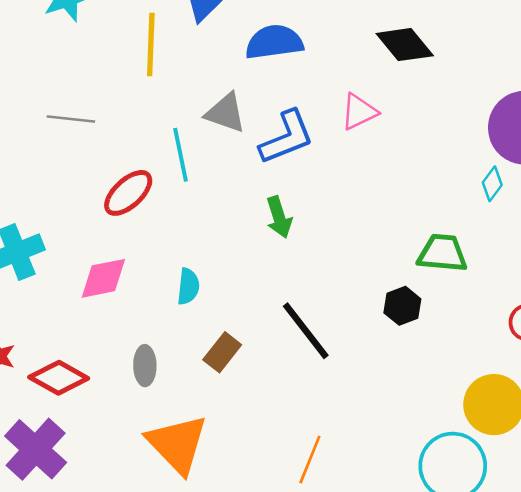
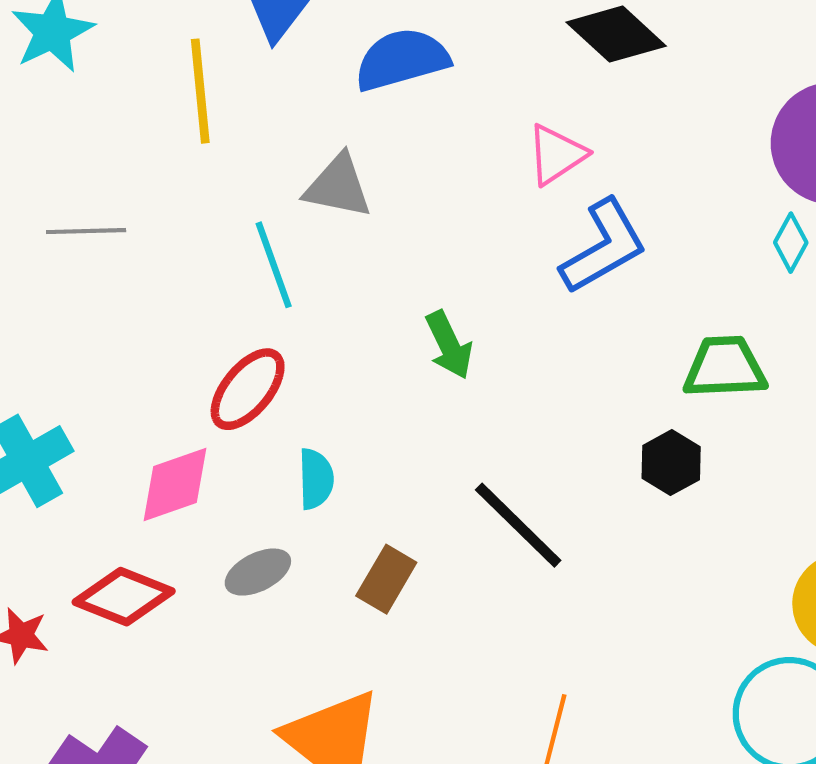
blue L-shape: (287, 137) -> (604, 247), moved
red ellipse: (128, 193) -> (248, 389), moved
gray ellipse: (145, 366) -> (258, 572), moved, turned 72
red diamond: (59, 378) -> (124, 597), moved

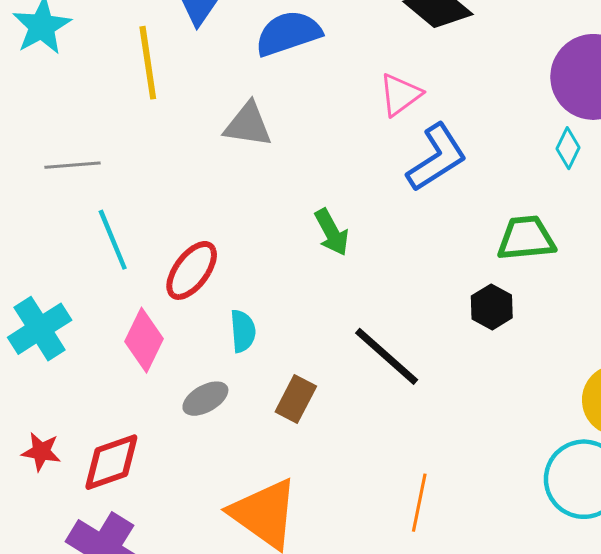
cyan line: (274, 265) -> (113, 240), moved
pink diamond: (175, 485) -> (144, 340), turned -42
red diamond: (124, 597) -> (111, 462), moved, turned -38

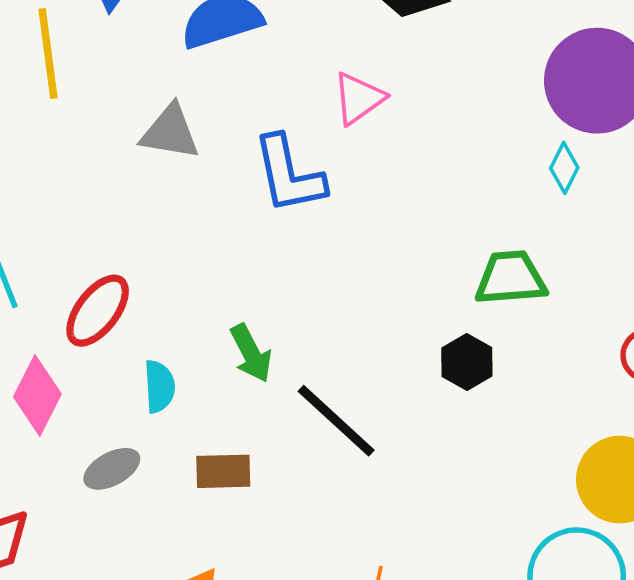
blue L-shape: (437, 158) -> (289, 174), moved, turned 110
green arrow: (332, 232) -> (251, 353), moved
brown rectangle: (296, 399) -> (223, 471), turned 60

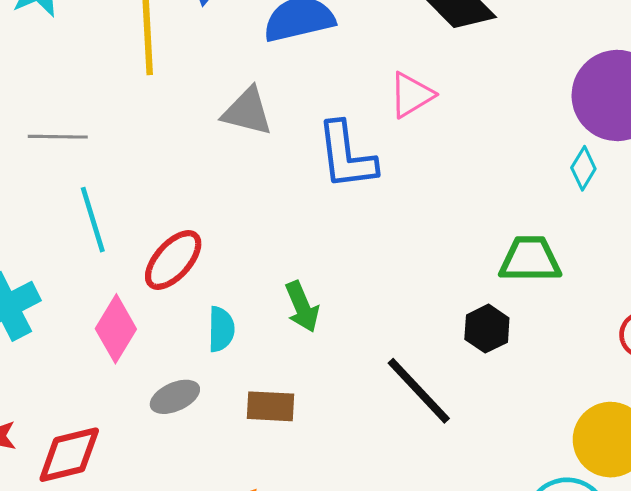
black line: (336, 421) -> (419, 391), moved

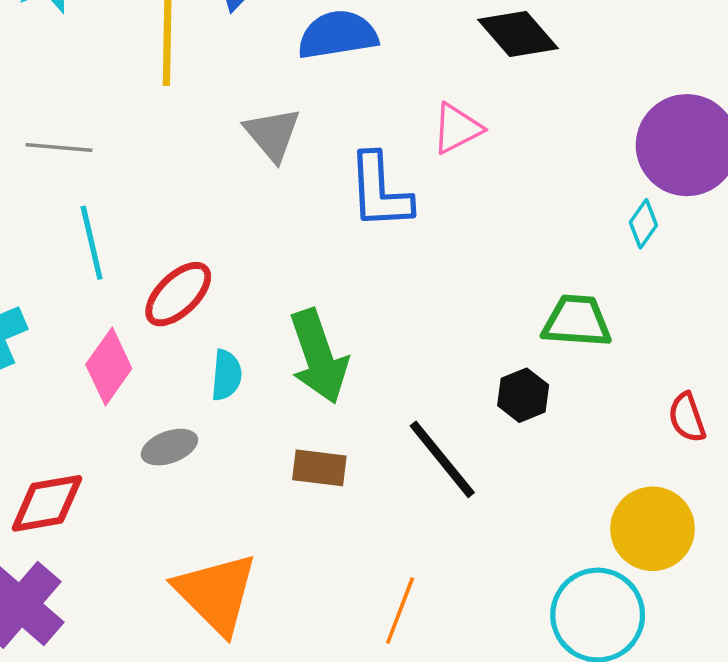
gray triangle: (247, 112) -> (272, 134), turned 32
green arrow: (302, 307) -> (318, 356), size x1.6
brown rectangle: (270, 406) -> (319, 468), moved

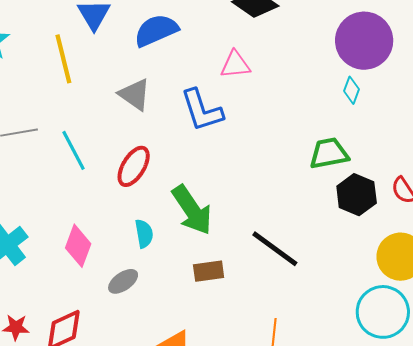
pink triangle: (457, 128) -> (235, 65), turned 36
cyan line: (92, 243) -> (73, 150), moved
red ellipse: (178, 294) -> (134, 166), moved
black hexagon: (523, 395) -> (357, 195), moved, size x1.4

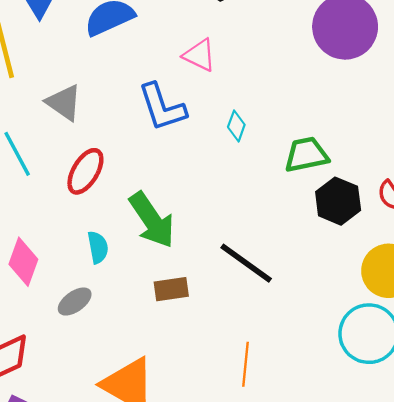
pink triangle: (235, 65) -> (199, 55), turned 32
cyan diamond: (352, 90) -> (236, 126), moved
gray triangle: (135, 94) -> (64, 103), moved

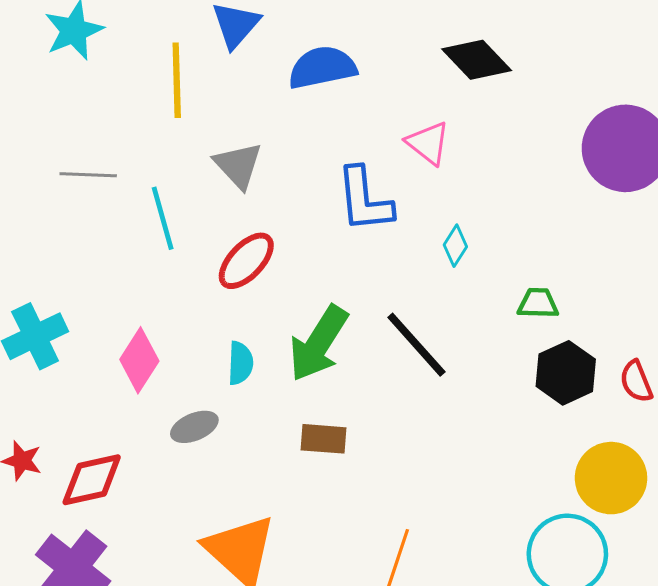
green trapezoid: (306, 155) -> (538, 303), size x0.7
green arrow: (152, 220) -> (318, 343), turned 54
black line: (246, 263) -> (416, 345), moved

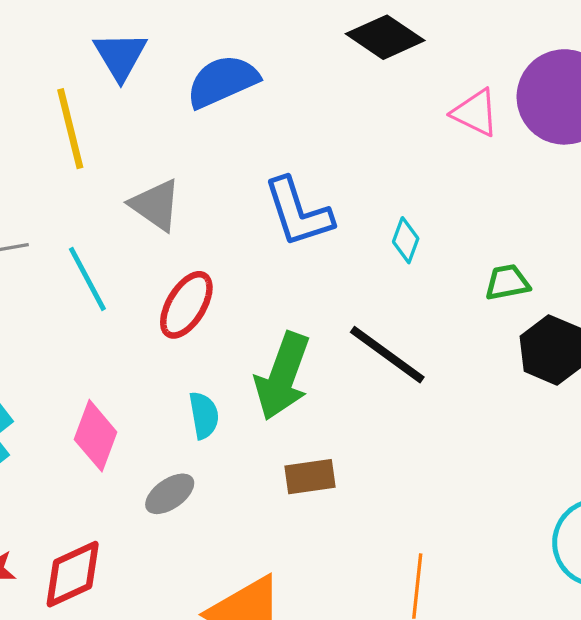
pink triangle: (428, 143) -> (475, 113), moved

